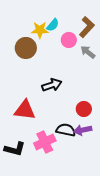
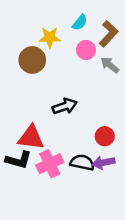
cyan semicircle: (53, 25) -> (80, 22), moved
pink cross: (45, 142) -> (50, 164), moved
black L-shape: (15, 149) -> (19, 160), moved

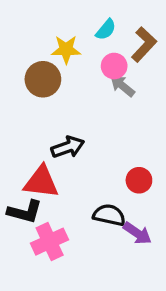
gray arrow: (110, 65) -> (122, 86), moved
black arrow: (65, 106) -> (68, 147), moved
purple arrow: (103, 162) -> (137, 233), moved, turned -135
pink cross: (50, 164) -> (50, 242), moved

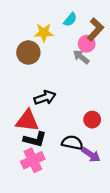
pink circle: (114, 66) -> (87, 44), moved
black L-shape: (25, 212) -> (35, 139), moved

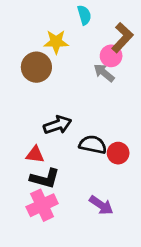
cyan semicircle: (70, 20) -> (84, 15), moved, turned -56
red triangle: (27, 121) -> (35, 154), size x0.6
black semicircle: (72, 143) -> (93, 145), moved
purple arrow: (91, 155) -> (101, 205), moved

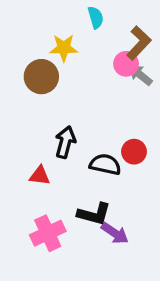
gray arrow: (104, 73) -> (140, 75), moved
black arrow: (58, 125) -> (65, 142), turned -56
red circle: (118, 153) -> (134, 152), moved
black L-shape: (45, 178) -> (94, 214), moved

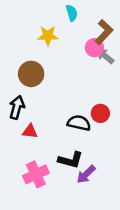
brown circle: (41, 77) -> (31, 74), moved
black arrow: (65, 142) -> (17, 107), moved
purple arrow: (115, 233) -> (86, 174), turned 102

